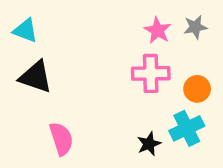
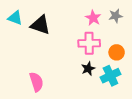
black triangle: (36, 77) -> (40, 25), moved
black star: (149, 144) -> (88, 69), moved

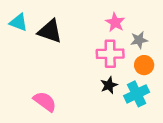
gray star: (116, 16) -> (139, 40), moved
pink semicircle: (36, 82) -> (45, 101), turned -36

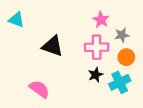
black triangle: (50, 31) -> (53, 46), moved

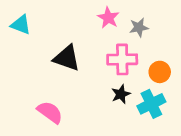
pink star: (101, 20) -> (108, 18), moved
gray star: (122, 35) -> (139, 27), moved

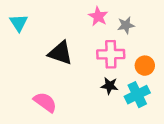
cyan triangle: (21, 25) -> (19, 23), turned 36
black star: (121, 94) -> (110, 86), turned 30

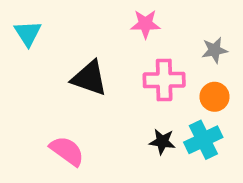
pink star: (98, 16) -> (145, 24), turned -30
gray star: (126, 25) -> (215, 50), moved
black star: (110, 86) -> (162, 142), moved

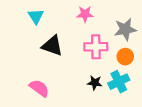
cyan triangle: (28, 33) -> (36, 16), moved
gray star: (215, 50) -> (125, 29), size x1.5

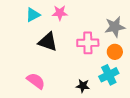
pink star: (85, 14) -> (60, 13), moved
cyan triangle: (36, 16) -> (33, 15), turned 35
black star: (95, 83) -> (83, 86), moved

